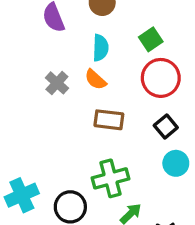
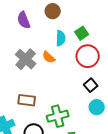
cyan semicircle: (100, 48) -> (61, 38), moved
gray cross: (57, 83) -> (26, 59), size x1.5
brown rectangle: (109, 120) -> (27, 100), moved

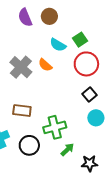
purple semicircle: (24, 20) -> (25, 17), moved
cyan semicircle: (61, 38) -> (58, 45), turned 119

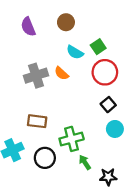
purple semicircle: (25, 17) -> (28, 27), moved
gray cross: (21, 67) -> (36, 76), turned 30
green arrow: (67, 150) -> (85, 162), turned -80

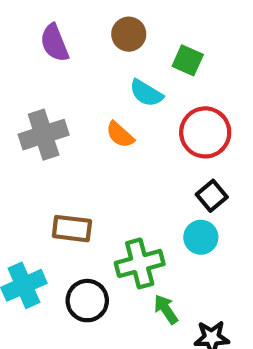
green square: (98, 47) -> (188, 60), moved, turned -32
gray cross: (36, 76) -> (44, 135), moved
cyan circle: (115, 129) -> (201, 237), moved

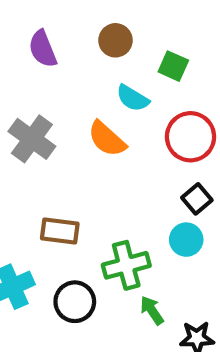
gray cross: (44, 135) -> (32, 139), turned -36
orange semicircle: (120, 135) -> (107, 139), size x1.4

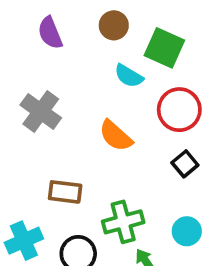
green square: (173, 66) -> (164, 48), size x1.5
orange semicircle: (107, 139) -> (116, 136), moved
cyan circle: (186, 240) -> (187, 231), moved

